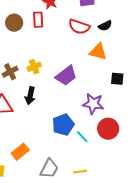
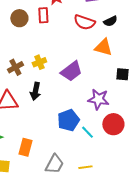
orange rectangle: (20, 152) -> (25, 147), turned -36

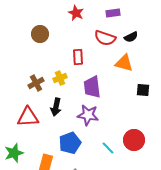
red rectangle: (43, 15) -> (78, 57), moved
purple trapezoid: (71, 71) -> (92, 87), turned 120
purple star: (98, 99) -> (88, 115), moved
blue pentagon: (68, 120) -> (70, 143), moved

